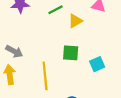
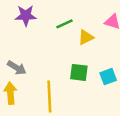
cyan square: (97, 64) -> (108, 77), moved

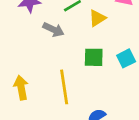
gray arrow: (17, 68) -> (53, 30), moved

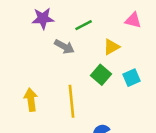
yellow triangle: (97, 18) -> (111, 47), moved
green square: (94, 57) -> (101, 75), turned 36

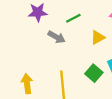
green square: (101, 75) -> (94, 73), moved

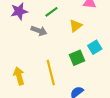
green square: (94, 73) -> (77, 58), turned 35

